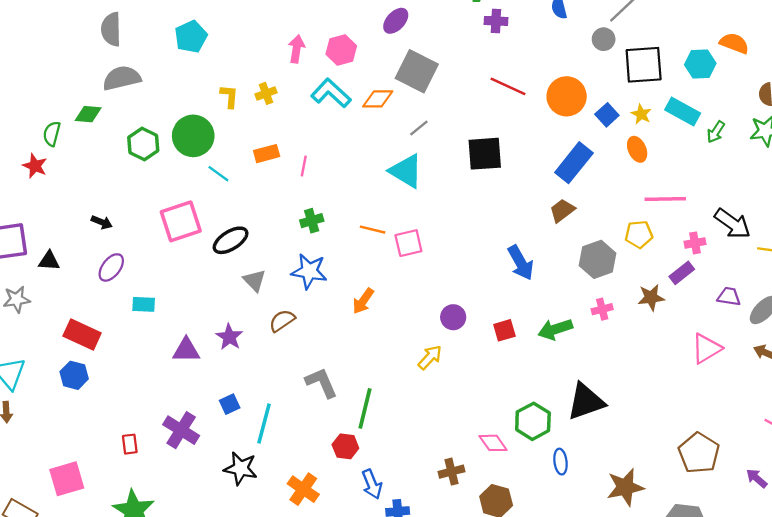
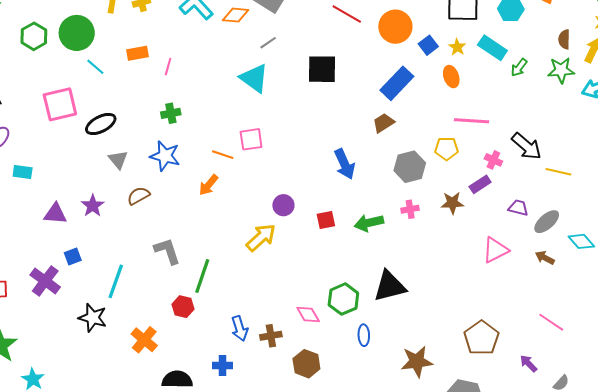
orange line: (373, 230) -> (223, 155), moved
pink cross: (695, 243) -> (493, 160), turned 30
yellow arrow: (430, 357) -> (261, 237), size x1.4
blue square: (230, 404) -> (73, 256), moved
blue arrow: (372, 484) -> (240, 328), moved

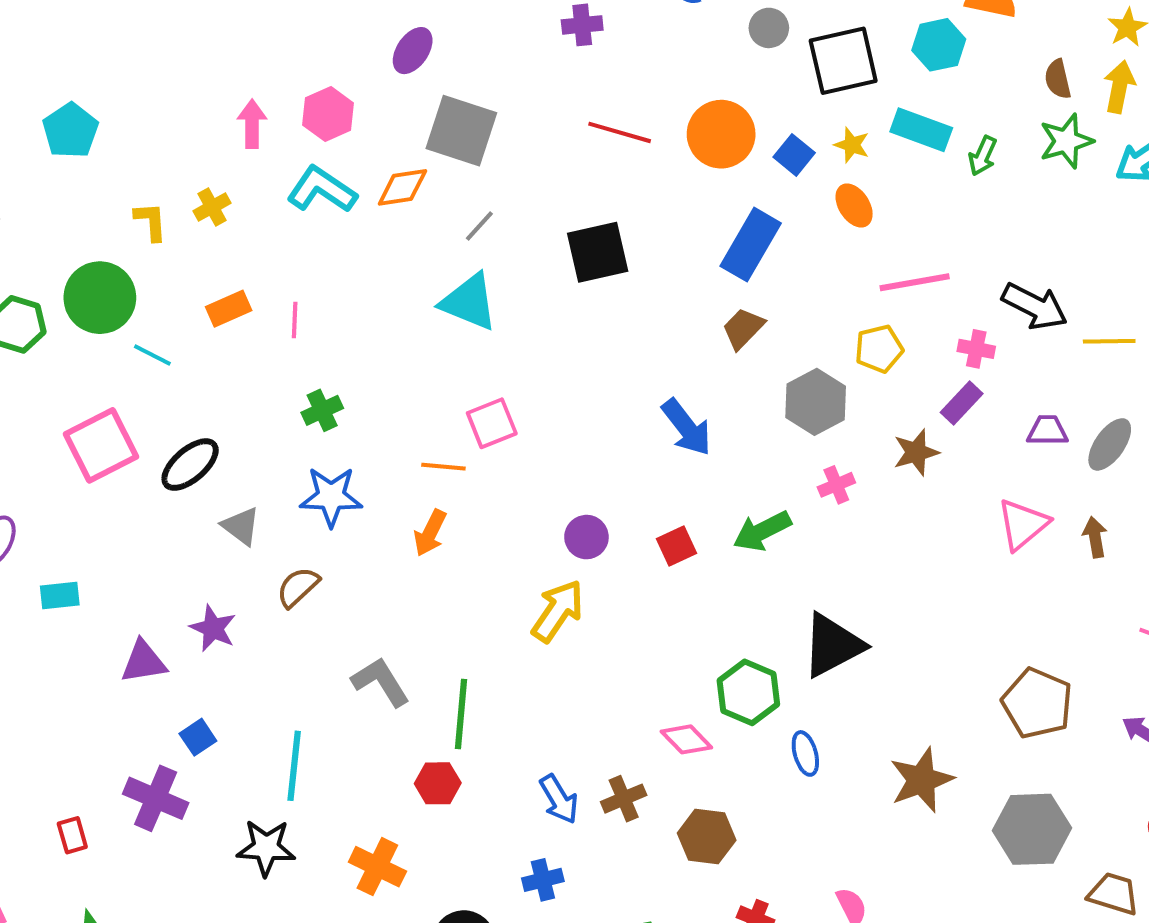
brown arrow: (545, 258) -> (1095, 537), moved, turned 66

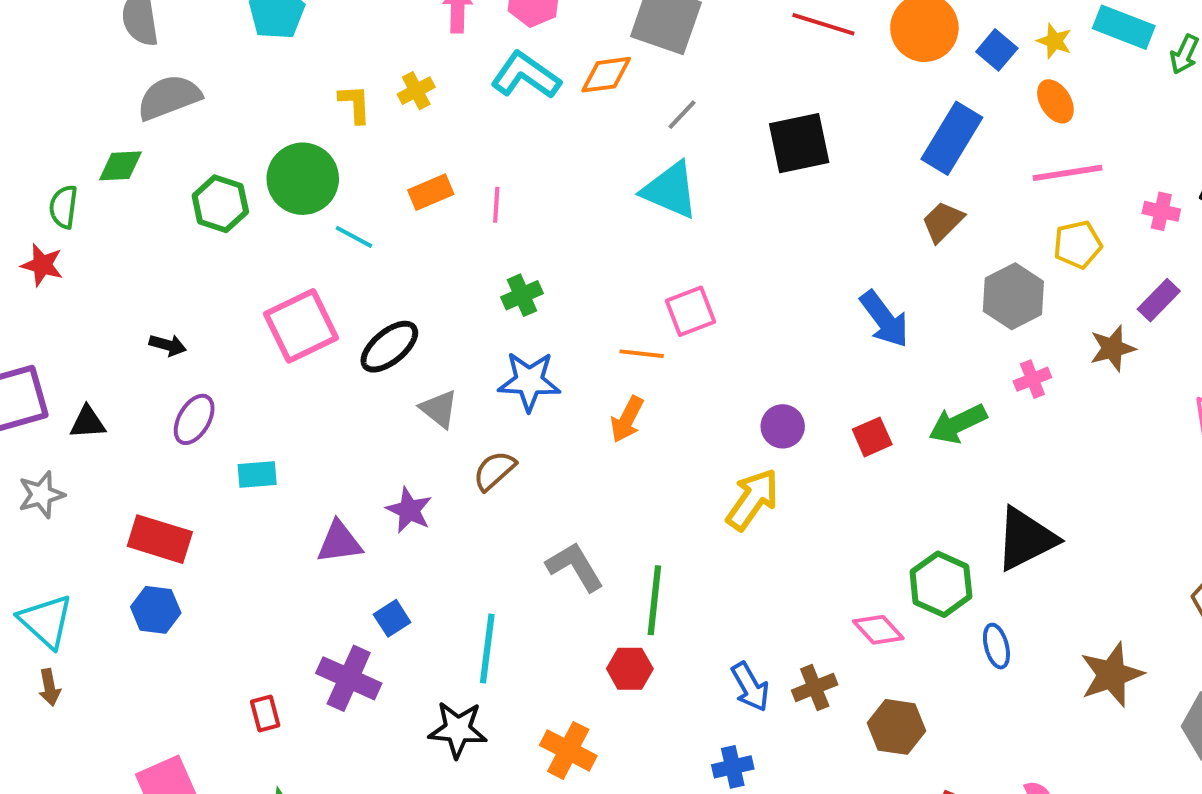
pink line: (915, 282) -> (1067, 173), moved
pink cross: (976, 349) -> (1161, 211), moved

